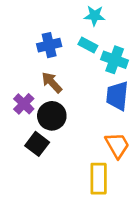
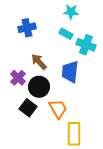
blue cross: (49, 45) -> (27, 28), moved
blue trapezoid: (117, 96) -> (70, 72), moved
orange trapezoid: (117, 145) -> (58, 109), moved

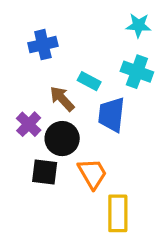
cyan star: (71, 12) -> (139, 25), moved
cyan rectangle: (66, 34) -> (89, 81), moved
black square: (28, 108) -> (45, 172), turned -30

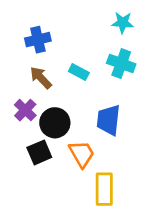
brown arrow: (62, 99) -> (41, 78), moved
blue trapezoid: (111, 115) -> (108, 120), moved
black square: (45, 172) -> (39, 152), turned -30

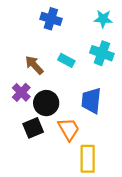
blue cross: (38, 40) -> (51, 19), moved, turned 30

